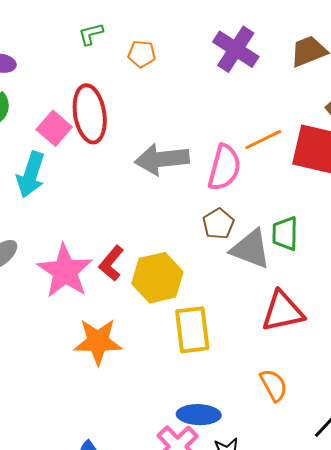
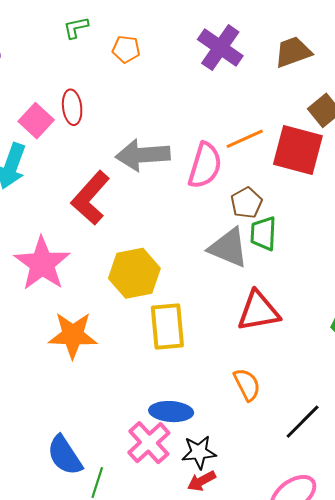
red ellipse: (90, 114) -> (72, 107), size x0.6
brown pentagon: (218, 224) -> (246, 203), moved
red L-shape: (111, 263) -> (90, 198), moved, size x1.5

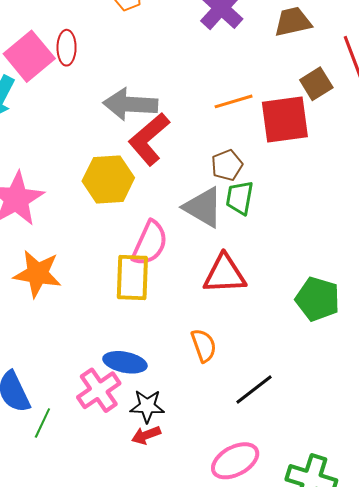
pink square: (36, 121) -> (29, 56), size x1.4
red square: (298, 150) -> (285, 120), turned -30
pink semicircle: (205, 165) -> (150, 243), moved
red L-shape: (90, 198) -> (149, 139), moved
yellow hexagon: (134, 273) -> (108, 179), moved

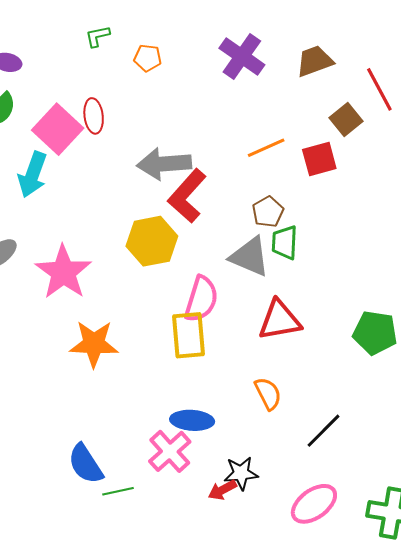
red square: (285, 120) -> (319, 159), size x0.7
black star: (147, 406) -> (241, 473), moved
green line: (42, 423) -> (118, 491), turned 60

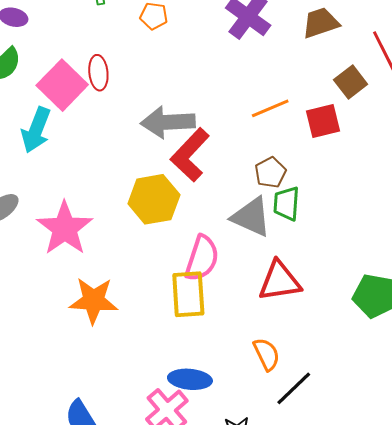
black line: (323, 431) -> (294, 388), moved

